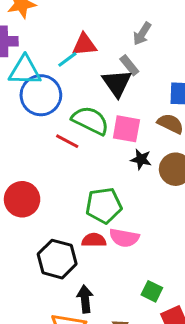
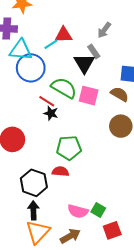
black star: (141, 159) -> (51, 113), moved
pink semicircle: (124, 238) -> (78, 211), moved
black arrow: (85, 299) -> (33, 210), moved

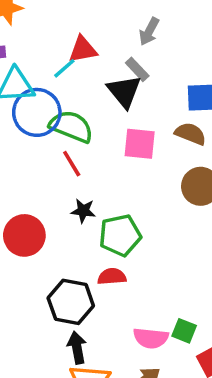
green semicircle: (64, 88) -> (71, 126), moved
red line: (47, 101) -> (72, 164), turned 35
black star: (51, 113) -> (83, 211), moved

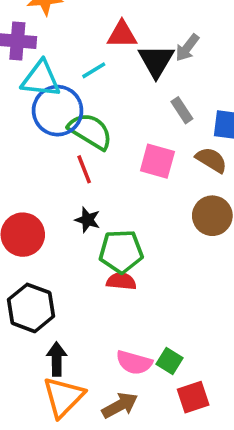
red triangle: (83, 49) -> (122, 35), moved
gray rectangle: (137, 69) -> (182, 110), moved
black triangle: (124, 91) -> (156, 61), moved
red semicircle: (112, 277) -> (121, 281), moved
black hexagon: (71, 302) -> (31, 308), moved

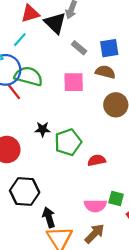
red line: (84, 169) -> (14, 92), moved
red semicircle: (121, 281) -> (97, 160), moved

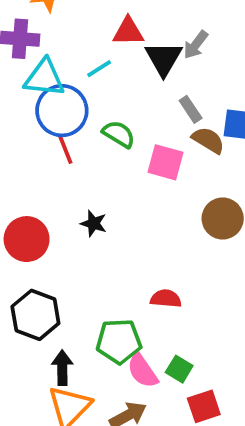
brown semicircle: (105, 72) -> (208, 140), moved
green semicircle: (29, 76) -> (119, 134), moved, size x0.7
green pentagon: (68, 142) -> (119, 341), moved
pink semicircle: (95, 206) -> (143, 371), turned 40

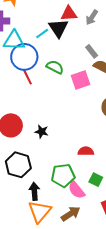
red triangle: (128, 32) -> (69, 14), moved
black triangle: (164, 58) -> (58, 28), moved
pink square: (166, 162) -> (80, 80), turned -30
black star: (94, 223) -> (42, 132), moved
green square: (179, 369) -> (96, 180), moved

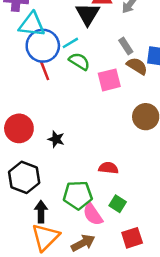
cyan line: (42, 34) -> (70, 43), moved

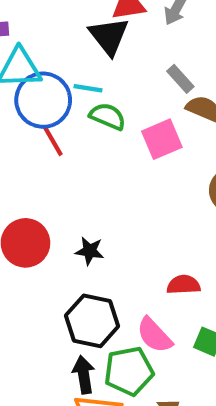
cyan line: (70, 43) -> (88, 88), turned 49
black hexagon: (24, 177) -> (92, 321), moved
green pentagon: (78, 195) -> (129, 371), moved
pink semicircle: (93, 214) -> (154, 335), moved

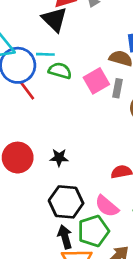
gray rectangle: (180, 79) -> (118, 88), moved, turned 60

